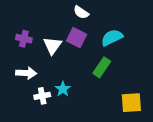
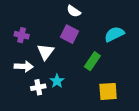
cyan semicircle: (112, 38) -> (114, 34), moved
white triangle: (52, 46) -> (46, 52), moved
yellow square: (131, 103) -> (108, 91), moved

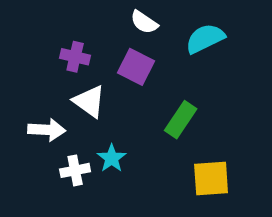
cyan semicircle: (114, 34) -> (205, 38), moved
purple cross: (22, 35) -> (75, 57), moved
white triangle: (46, 52) -> (89, 101), turned -30

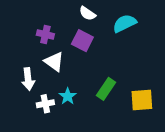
green rectangle: (181, 120) -> (106, 89), moved
white arrow: (47, 130) -> (28, 79), turned 80
yellow square: (211, 179) -> (142, 100), moved

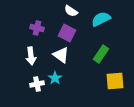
white triangle: (54, 62) -> (61, 55), moved
white arrow: (28, 79) -> (31, 56), moved
green rectangle: (106, 89) -> (101, 54), moved

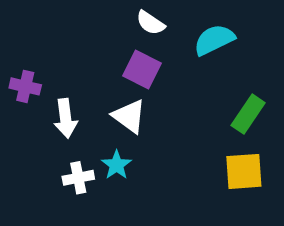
purple cross: (37, 28) -> (25, 86), moved
green rectangle: (101, 54) -> (248, 114), moved

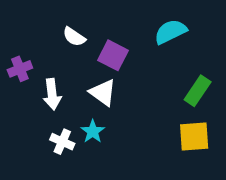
white semicircle: (150, 23) -> (74, 37), moved
purple cross: (25, 86) -> (20, 69), turned -35
white cross: (78, 178) -> (62, 142), turned 35

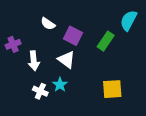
cyan semicircle: (170, 32) -> (129, 20), moved, turned -36
green rectangle: (198, 91) -> (106, 41), moved
yellow square: (194, 137) -> (112, 89), moved

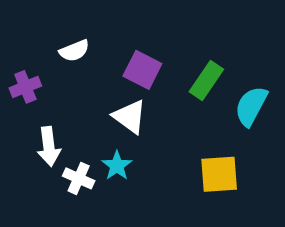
cyan semicircle: (129, 20) -> (251, 106), moved
white semicircle: (48, 24) -> (74, 51), moved, turned -56
white arrow: (34, 61) -> (49, 146), moved

